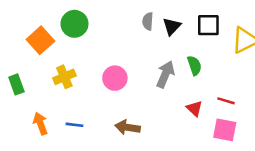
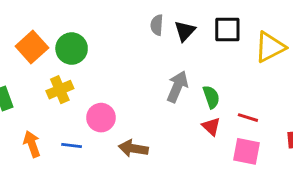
green circle: (74, 24) -> (72, 49), moved
green semicircle: (194, 65) -> (211, 97), moved
pink circle: (115, 78) -> (101, 118), moved

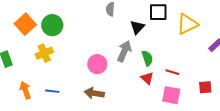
black triangle: (185, 31) -> (137, 27), moved
pink circle: (101, 118) -> (97, 64), moved

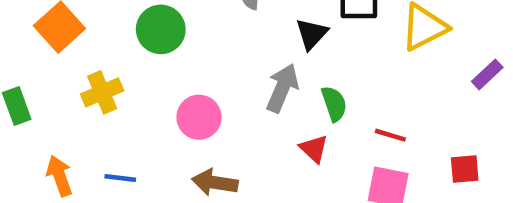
green circle: (52, 25) -> (161, 29), moved
pink circle: (97, 64) -> (199, 117), moved
red triangle: (147, 78) -> (314, 149), moved

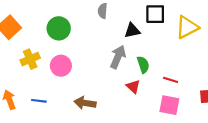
black triangle: (312, 34) -> (132, 31), turned 35
pink circle: (199, 117) -> (61, 66), moved

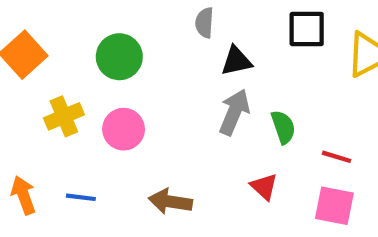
black triangle: (132, 31) -> (236, 61), moved
red triangle: (133, 87) -> (264, 187), moved

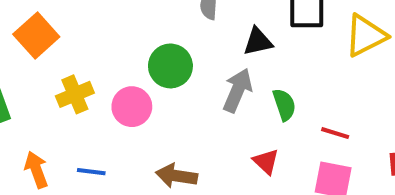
green circle: (119, 57) -> (170, 66), moved
black triangle: (236, 61) -> (258, 42), moved

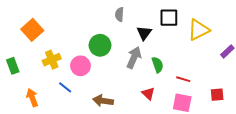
black triangle: (258, 42) -> (144, 33), turned -42
blue line: (91, 172) -> (65, 87), moved, turned 32

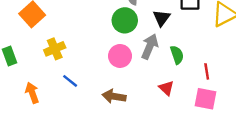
green circle: (100, 45) -> (125, 20), moved
pink circle: (80, 66) -> (120, 56), moved
red line: (183, 79) -> (207, 71), turned 64

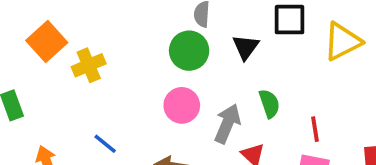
gray arrow: (150, 46) -> (227, 124), moved
yellow cross: (55, 49) -> (89, 65), moved

